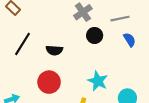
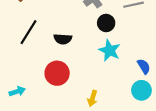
blue semicircle: (130, 40) -> (144, 66), moved
cyan star: (98, 81) -> (110, 50), moved

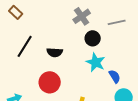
blue semicircle: (144, 66) -> (115, 76), moved

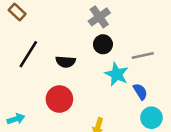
gray line: (117, 22) -> (143, 55), moved
black circle: (93, 38) -> (103, 44), moved

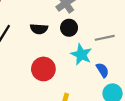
black semicircle: (66, 62) -> (39, 29), moved
red circle: (59, 99) -> (43, 69), moved

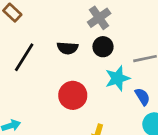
cyan star: (81, 54) -> (117, 78), turned 30

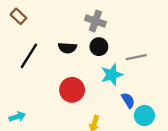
gray cross: (99, 18) -> (95, 21), turned -36
blue semicircle: (142, 97) -> (128, 100), moved

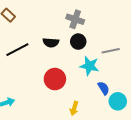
black line: (29, 56) -> (17, 50), turned 30
cyan star: (112, 75) -> (89, 66), turned 30

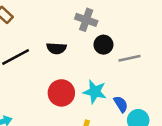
black circle: (78, 42) -> (103, 45), moved
cyan star: (89, 66) -> (95, 92), moved

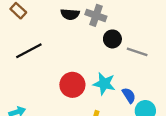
black semicircle: (56, 48) -> (70, 14), moved
gray line: (129, 58) -> (137, 52), turned 30

